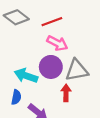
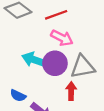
cyan arrow: (26, 76) -> (34, 60), moved
blue semicircle: (16, 97) -> (18, 96), turned 104

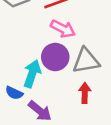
cyan arrow: (34, 60) -> (32, 74), moved, turned 90
red arrow: (71, 91) -> (85, 93), moved

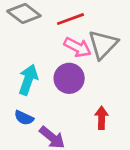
gray triangle: (86, 61) -> (103, 44), moved, turned -36
cyan arrow: (32, 74) -> (28, 80), moved

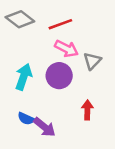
gray triangle: (103, 44) -> (92, 61), moved, size x0.7
blue semicircle: (24, 118) -> (26, 119), moved

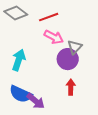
purple circle: (59, 76) -> (68, 59), moved
blue semicircle: (26, 119) -> (21, 94), size x1.6

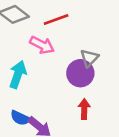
pink arrow: (54, 37) -> (42, 45), moved
blue semicircle: (21, 94) -> (20, 118), size x0.7

